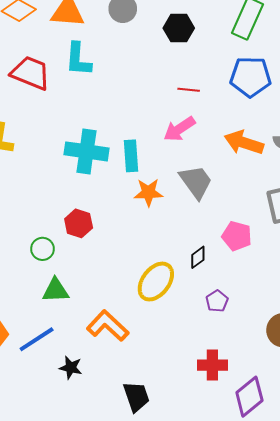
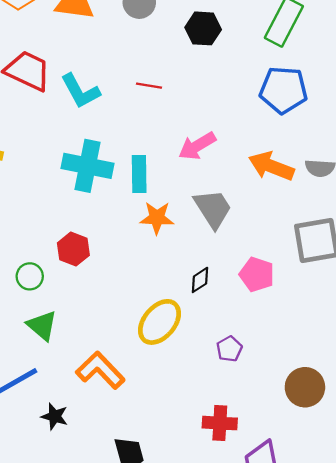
cyan L-shape: (78, 59) -> (80, 91), moved, turned -36
red line: (189, 90) -> (149, 86), moved
black diamond: (198, 257) -> (200, 280), moved
green triangle: (56, 290) -> (42, 326), turned 40

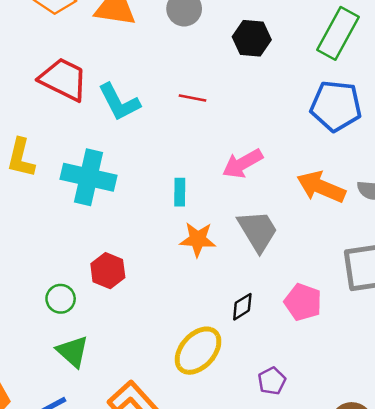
cyan cross: (87, 166) -> (89, 177), moved
cyan rectangle: (139, 174) -> (180, 192), size x0.7

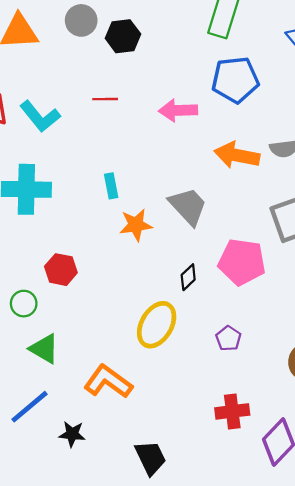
black hexagon: (252, 38) -> (123, 36), moved
pink arrow: (242, 164) -> (178, 110), moved, turned 39
pink pentagon: (303, 302) -> (242, 262), size x1.4

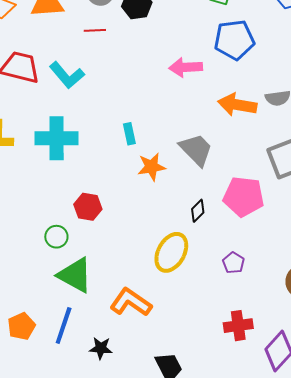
red line: (105, 99) -> (95, 30), moved
green triangle: (44, 349) -> (75, 275), size x1.4
blue line: (30, 407) -> (64, 325), turned -30

